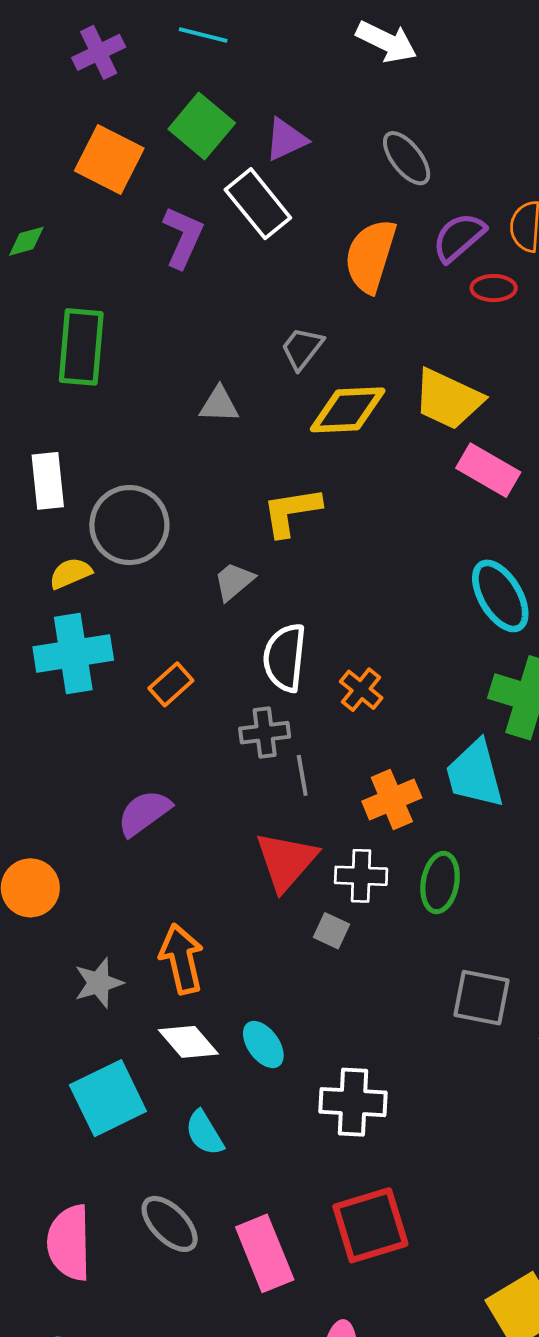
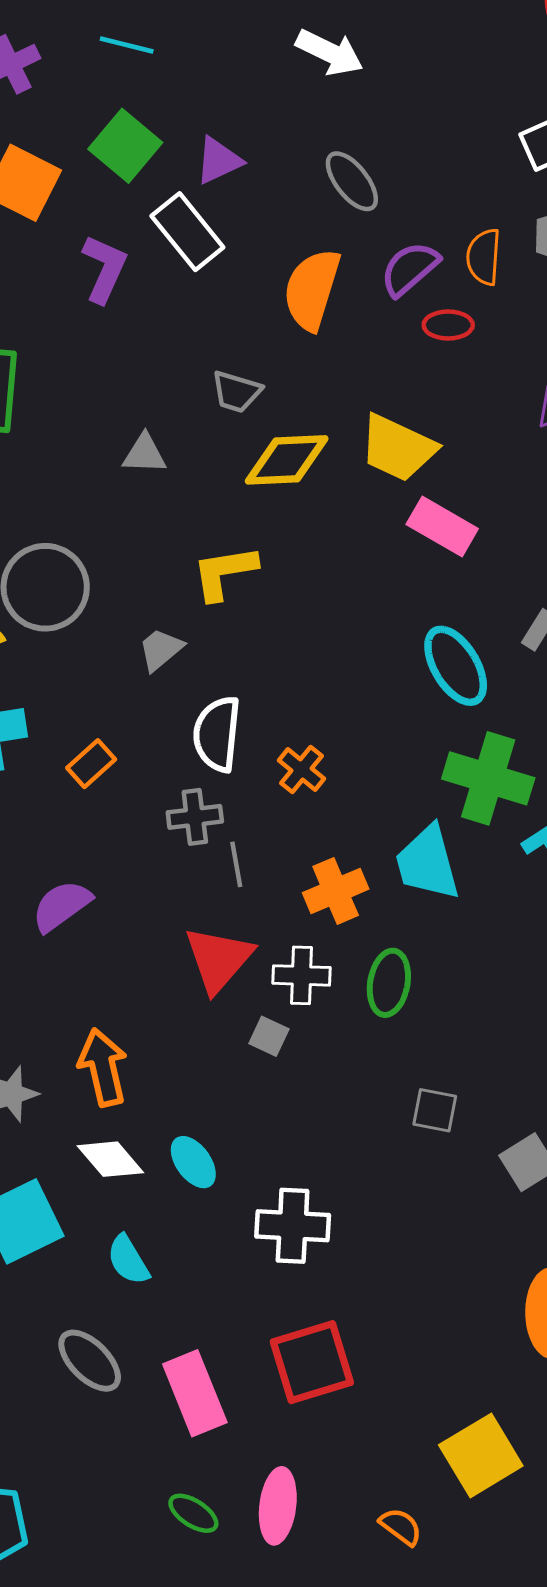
gray trapezoid: (302, 348) -> (236, 392), turned -111
gray square: (482, 998) -> (435, 1110), size x0.7

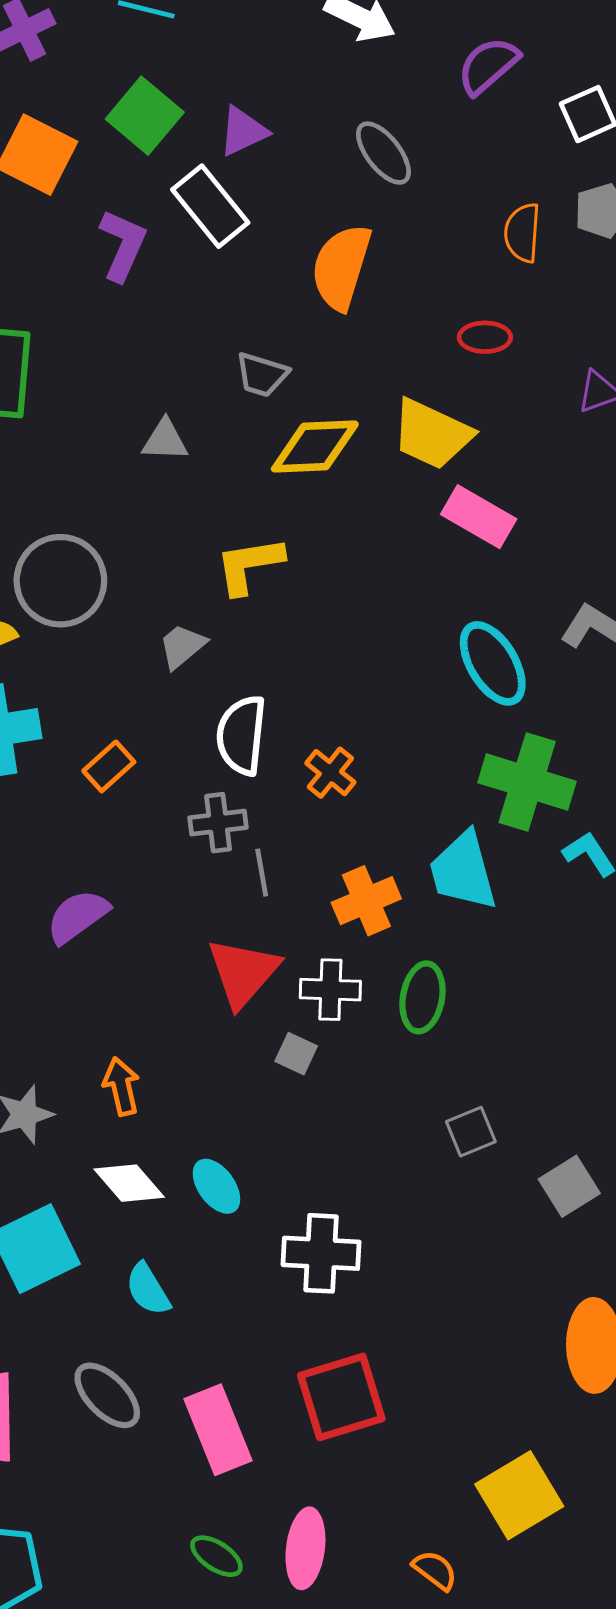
purple semicircle: (410, 269) -> (488, 66), moved
red ellipse: (448, 325) -> (485, 337), moved
orange arrow: (103, 1067) -> (121, 1086), size x0.7
gray square: (435, 1110) -> (471, 1132), turned -33

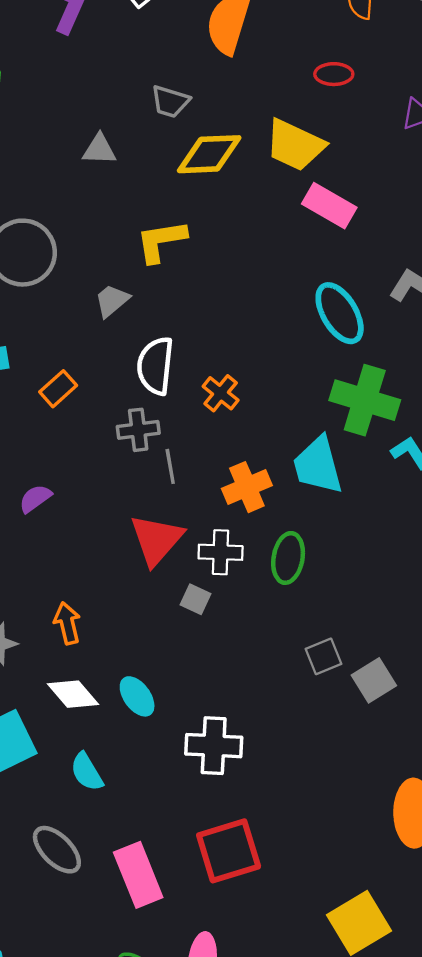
purple semicircle: (78, 916) -> (35, 498), size x0.7
gray square: (569, 1186) -> (374, 680), moved

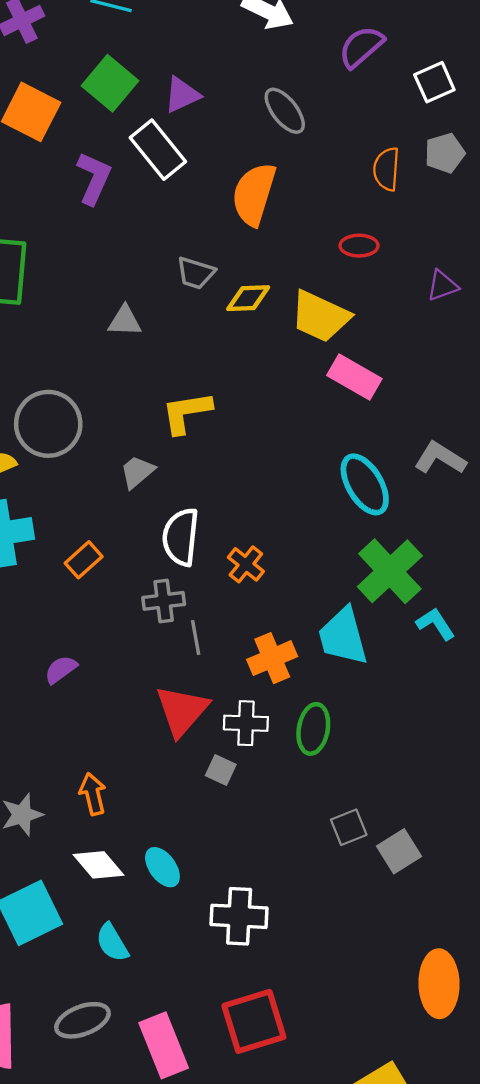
yellow diamond: (209, 154) -> (248, 298), moved, size x0.7
green cross: (365, 400) -> (390, 571), turned 30
gray ellipse: (57, 850) -> (83, 1020), turned -66

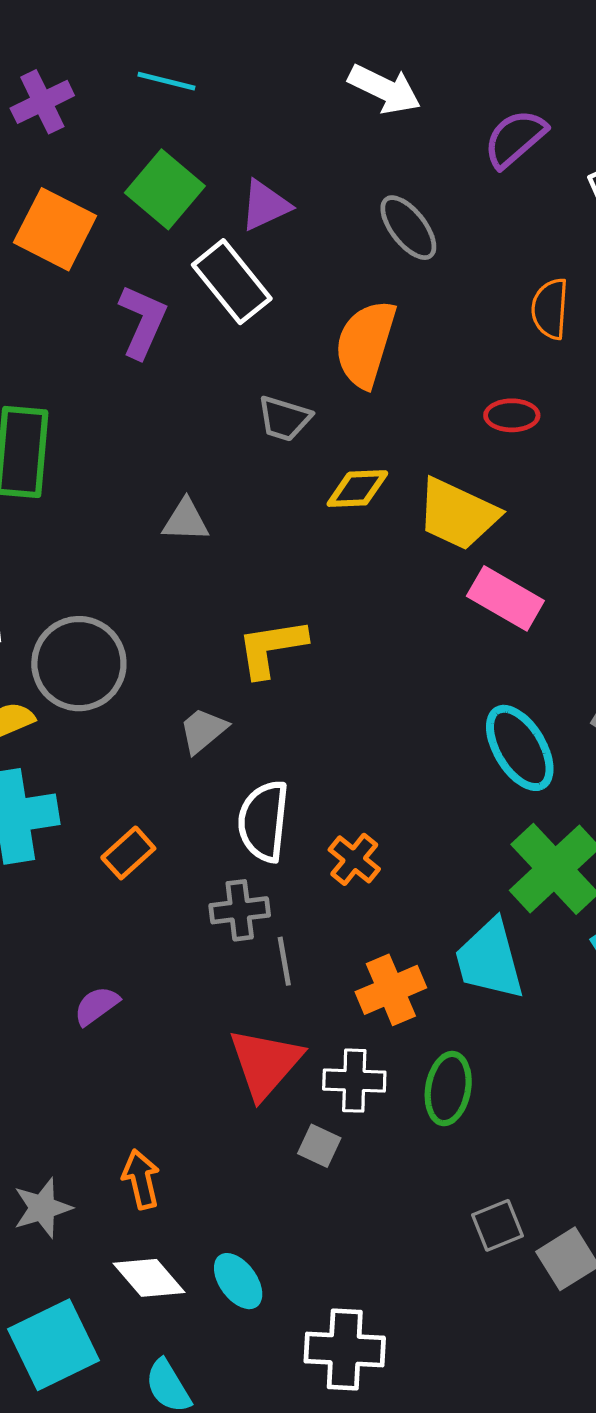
gray trapezoid: (196, 273) -> (284, 419), moved

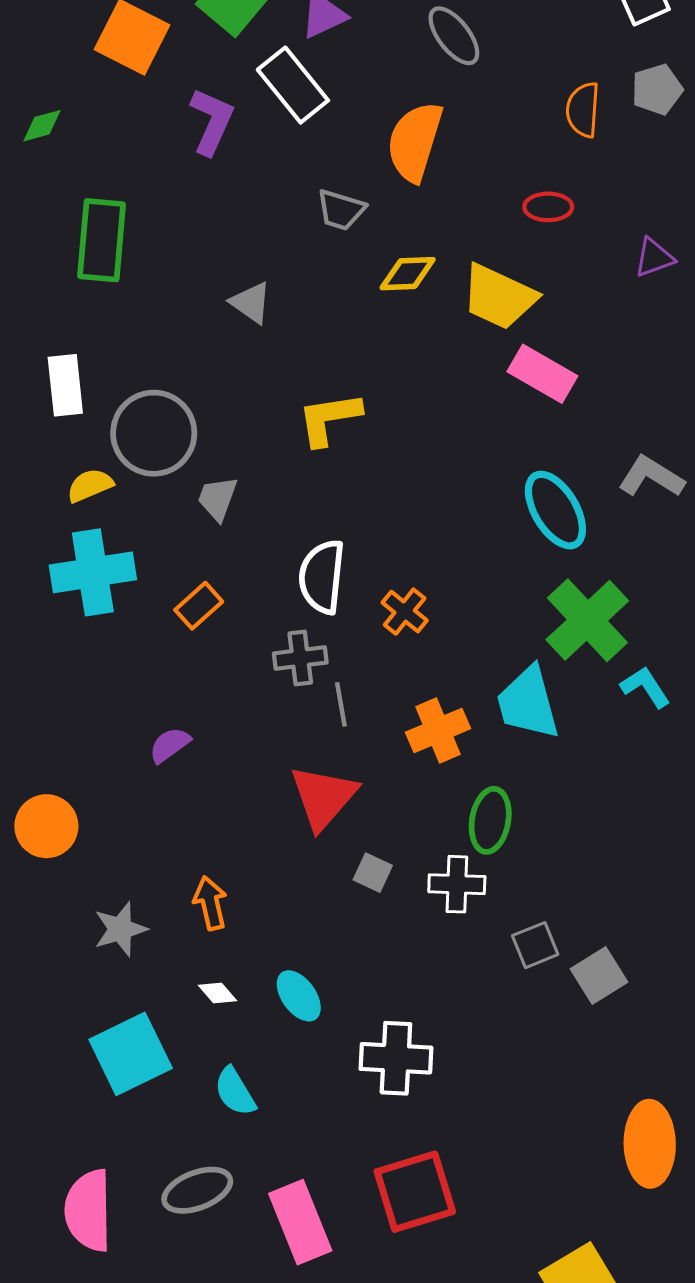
gray triangle: (186, 520) -> (251, 303), turned 33
gray trapezoid: (203, 730) -> (218, 498), moved, turned -30
white cross: (354, 1081) -> (457, 884), moved
white diamond: (149, 1278) -> (218, 993), size x0.6

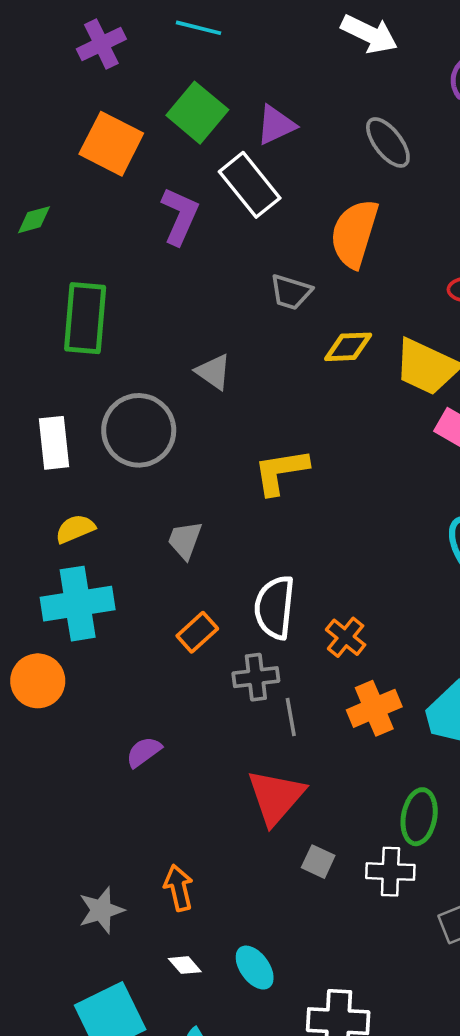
gray circle: (154, 433) -> (139, 430), moved
orange rectangle: (199, 606) -> (197, 632), moved
orange cross: (438, 730) -> (374, 708), moved
orange circle: (46, 826) -> (38, 681), moved

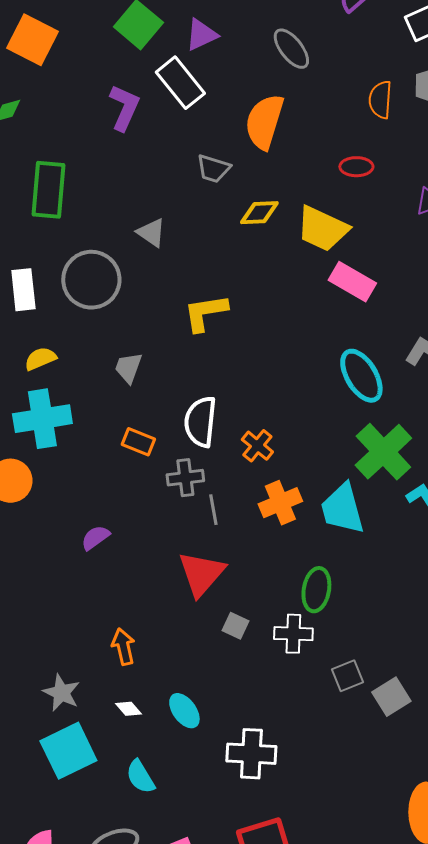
orange square: (111, 144) -> (32, 40), moved
orange rectangle: (197, 632) -> (138, 442), turned 64
gray star: (101, 910) -> (61, 693), moved, turned -30

